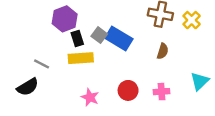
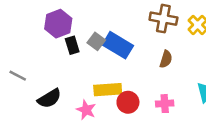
yellow rectangle: (81, 58) -> (108, 90), moved
gray line: (42, 64) -> (18, 76), moved
black semicircle: (28, 87) -> (49, 98), moved

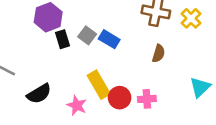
blue rectangle: (118, 45) -> (109, 39), size x0.7
yellow rectangle: (108, 90) -> (99, 85), turned 64
pink cross: (165, 104) -> (147, 99), moved

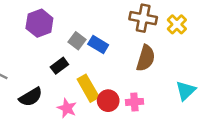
black rectangle: (62, 39) -> (59, 66), moved, turned 70
brown semicircle: (159, 54) -> (146, 58), size x1.5

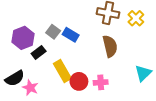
purple hexagon: (39, 23) -> (23, 38), moved
brown semicircle: (146, 58) -> (110, 46), turned -30
pink star: (67, 108) -> (30, 88), moved

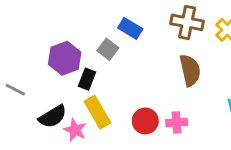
blue rectangle: (71, 35) -> (130, 28), moved
black rectangle: (39, 52) -> (87, 79), turned -32
yellow rectangle: (62, 71) -> (97, 112), moved

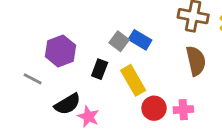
blue rectangle: (130, 28) -> (140, 40), moved
purple hexagon: (65, 58) -> (61, 51), moved
yellow rectangle: (97, 112) -> (133, 80), moved

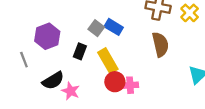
gray line: (33, 79) -> (24, 60), turned 42
red circle: (154, 108) -> (115, 82), moved
pink cross: (183, 110) -> (130, 85), moved

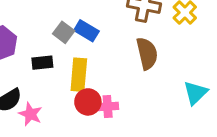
black rectangle: (80, 51) -> (42, 63), turned 63
yellow rectangle: (108, 61) -> (79, 75), turned 35

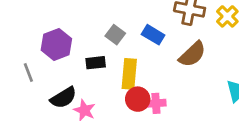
blue rectangle: (86, 31) -> (153, 35), moved
brown semicircle: (147, 53) -> (192, 54), turned 60

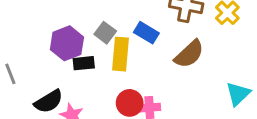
purple hexagon: (56, 44) -> (67, 43), moved
yellow rectangle: (129, 74) -> (120, 54), moved

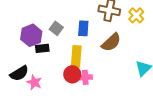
blue rectangle: (146, 33) -> (83, 28), turned 63
yellow rectangle: (120, 54) -> (76, 56), moved

